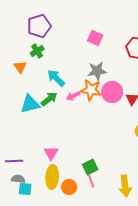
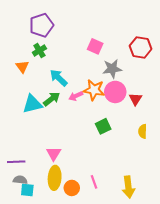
pink square: (95, 38) -> (95, 46), moved
gray star: (97, 71) -> (112, 69), moved
green square: (90, 167) -> (103, 126), moved

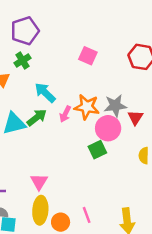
gray star: (112, 69) -> (115, 106), moved
pink circle: (115, 92) -> (108, 128), moved
pink arrow: (76, 96) -> (65, 114), turned -40

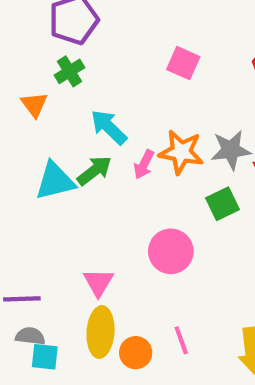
pink circle: (108, 128) -> (171, 251), moved
green square: (97, 150) -> (223, 204), moved

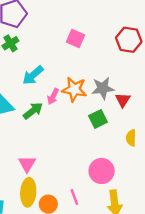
cyan arrow: (109, 127) -> (33, 75), turned -85
green arrow: (94, 171) -> (33, 111), moved
pink circle: (171, 251) -> (102, 171), moved

